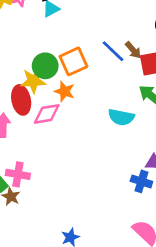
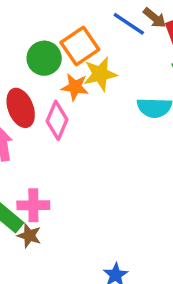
yellow star: (33, 81) -> (100, 74), moved
pink diamond: (47, 114) -> (57, 120), turned -48

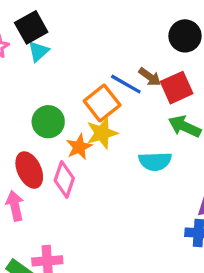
orange square: (80, 46) -> (102, 103), moved
orange star: (75, 87) -> (79, 147), turned -30

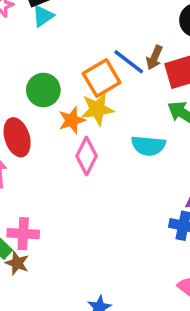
brown arrow: (150, 77) -> (154, 58), turned 70
pink diamond: (64, 179) -> (87, 156), moved

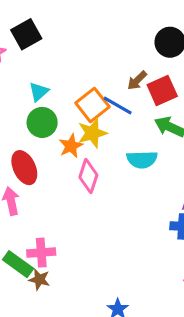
cyan triangle: (43, 16) -> (39, 92), moved
brown arrow: (154, 58) -> (137, 80), turned 30
blue line: (129, 62) -> (118, 106), moved

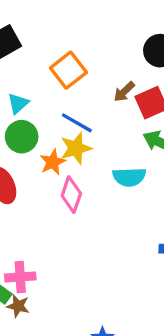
orange square: (92, 105) -> (68, 70), moved
blue line: (118, 106) -> (77, 123), moved

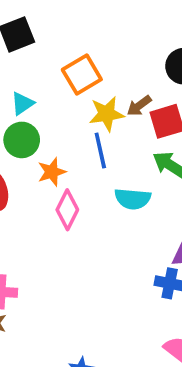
blue line: (77, 123) -> (100, 151), moved, turned 40
yellow star: (76, 148) -> (107, 114), moved

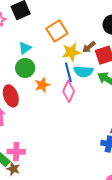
cyan semicircle: (133, 199) -> (83, 71), moved
pink diamond: (67, 210) -> (69, 91), moved

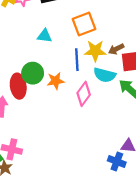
cyan triangle: (25, 48) -> (45, 36), turned 32
green circle: (25, 68) -> (33, 73), moved
blue line: (68, 72) -> (77, 60), moved

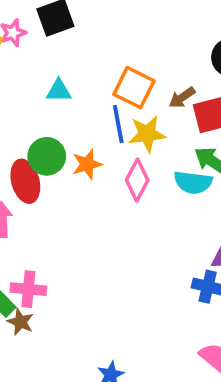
orange square: (84, 24) -> (134, 88), moved, turned -35
yellow star: (95, 51) -> (147, 134), moved
cyan semicircle: (105, 75) -> (193, 182), moved

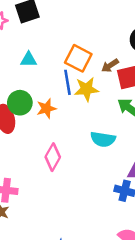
pink diamond: (137, 180) -> (53, 157), moved
cyan semicircle: (193, 182) -> (103, 139), moved

